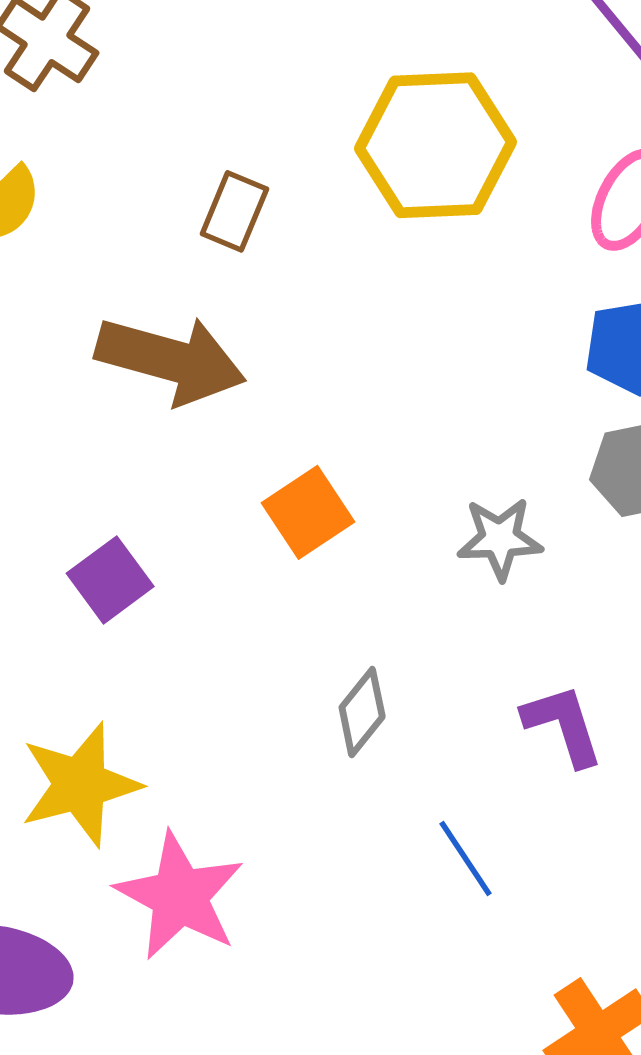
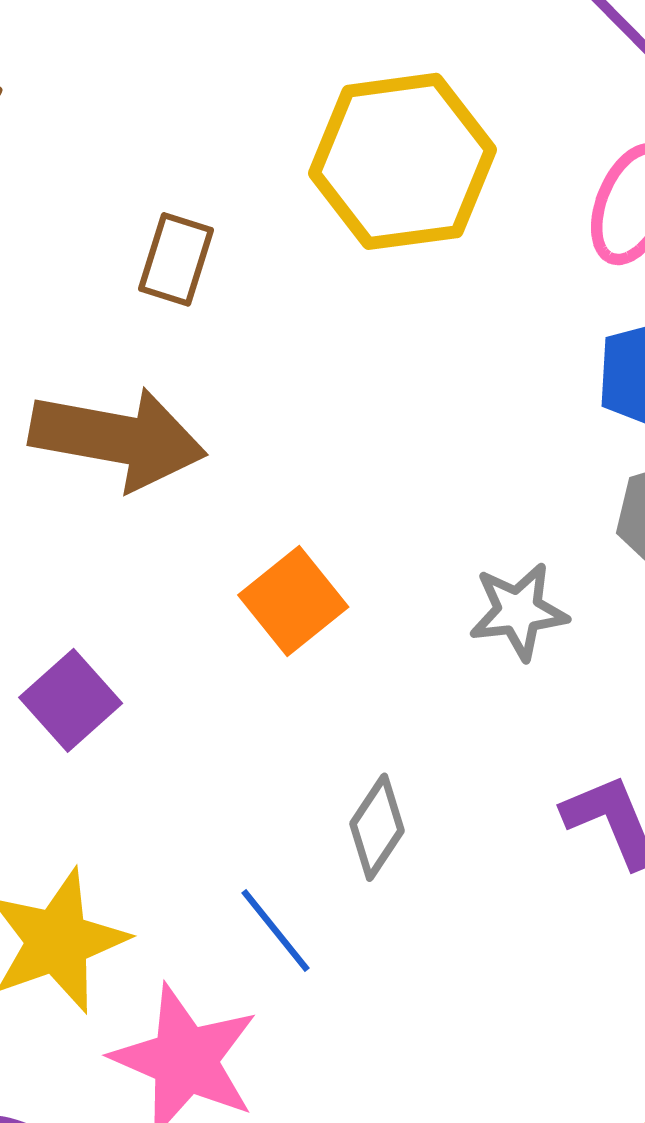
blue line: (466, 859) -> (275, 931), moved

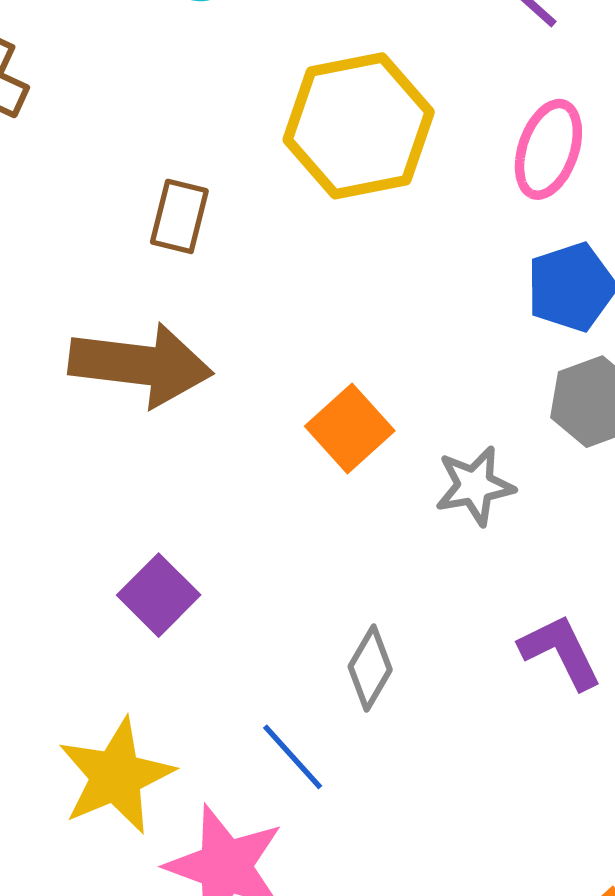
orange square: (293, 601) -> (350, 428), moved
purple square: (71, 700) -> (159, 595), moved

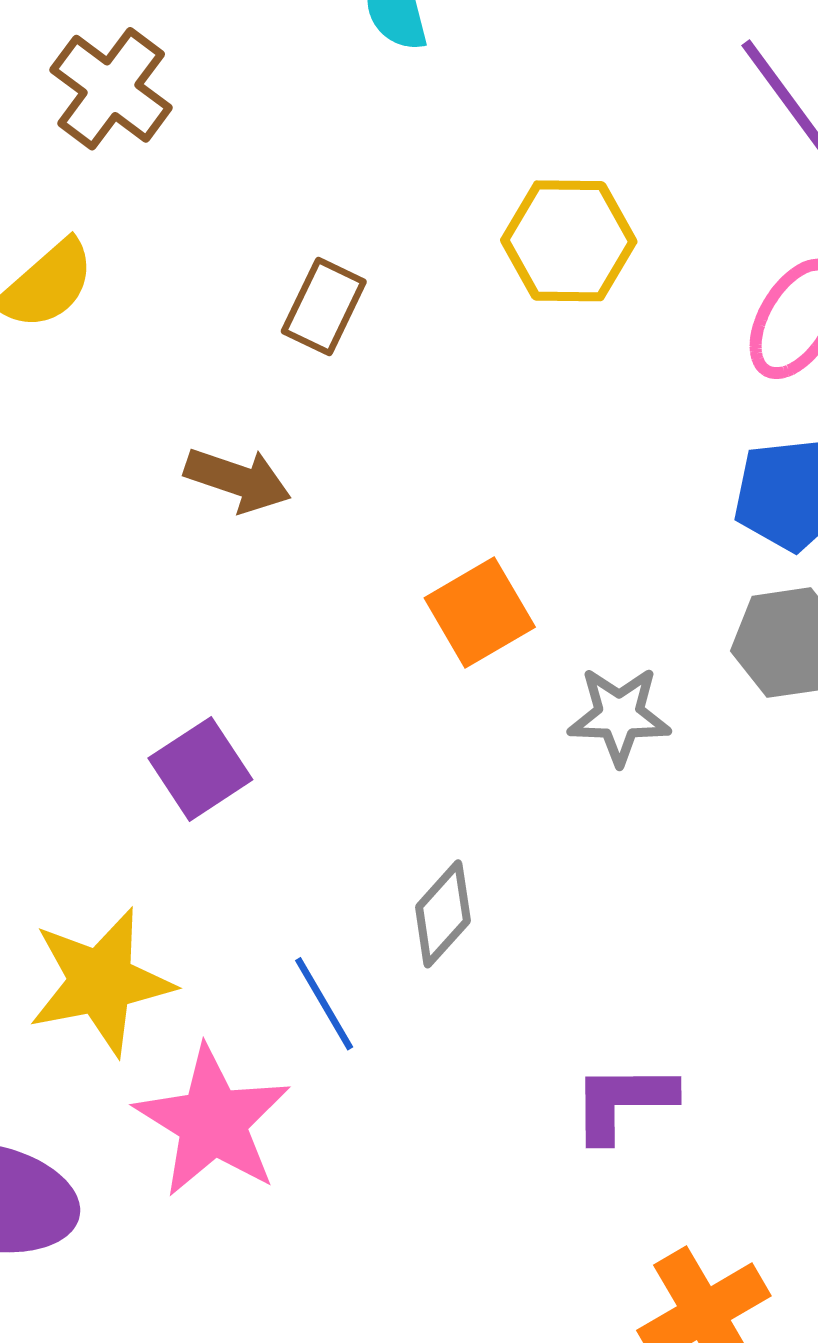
yellow hexagon: (359, 126) -> (569, 241), size x0.7
brown arrow: (141, 365) -> (238, 480), size x0.6
purple L-shape: (561, 652) -> (623, 1102), moved, turned -76

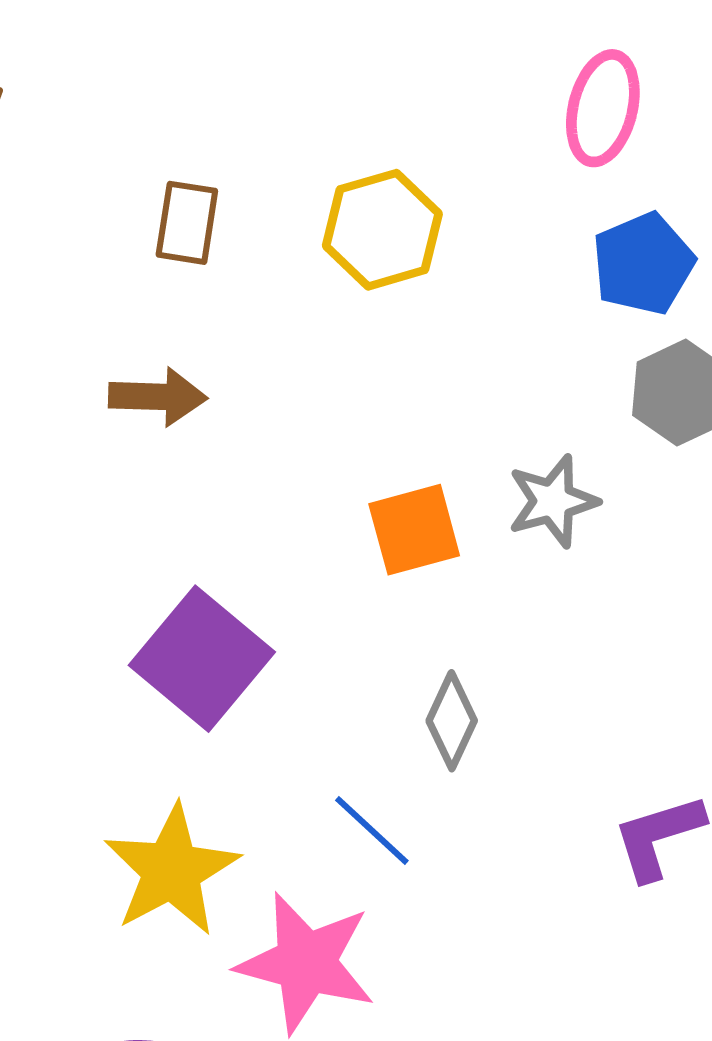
yellow hexagon: (569, 241) -> (382, 230), moved
orange square: (480, 613) -> (414, 530), moved, turned 32
purple square: (200, 769) -> (202, 659), size x1.5

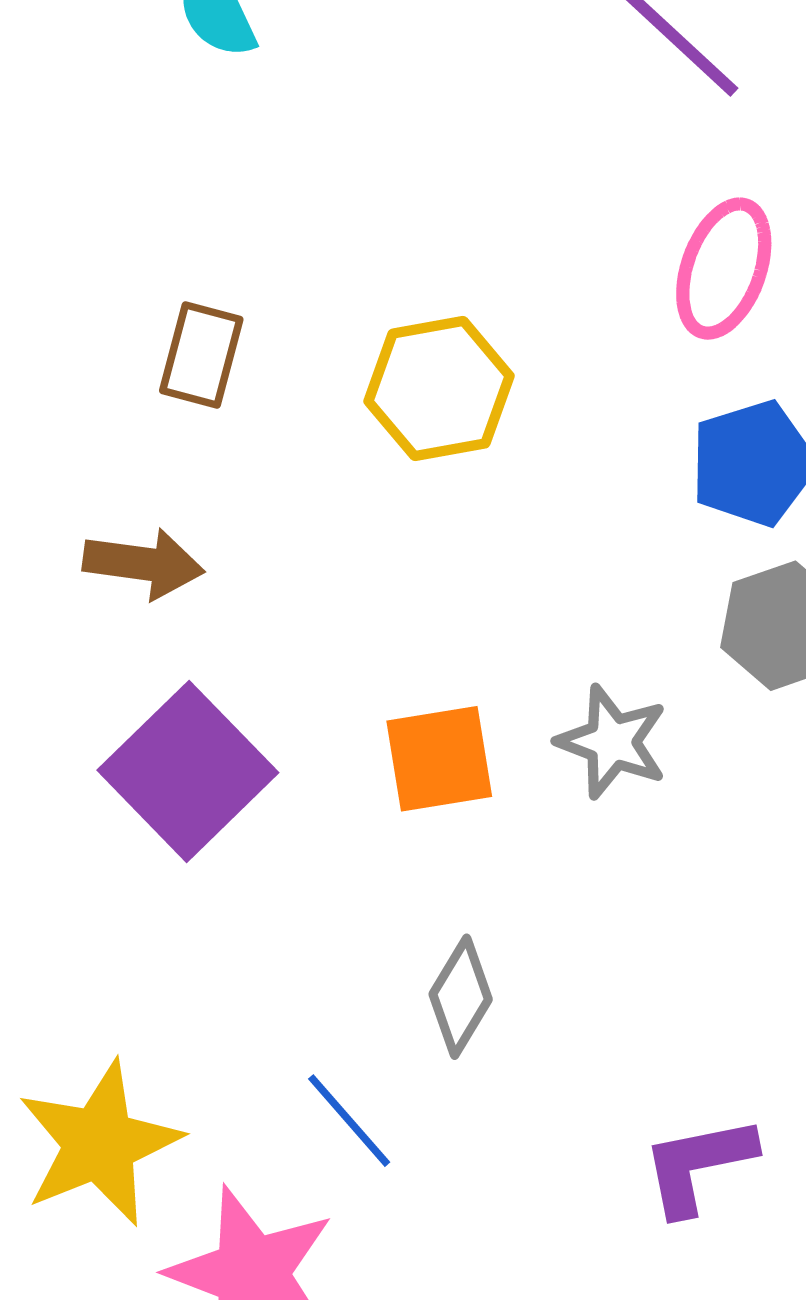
gray star: (553, 501) -> (612, 742), turned 30
purple square: (202, 659) -> (188, 771), moved

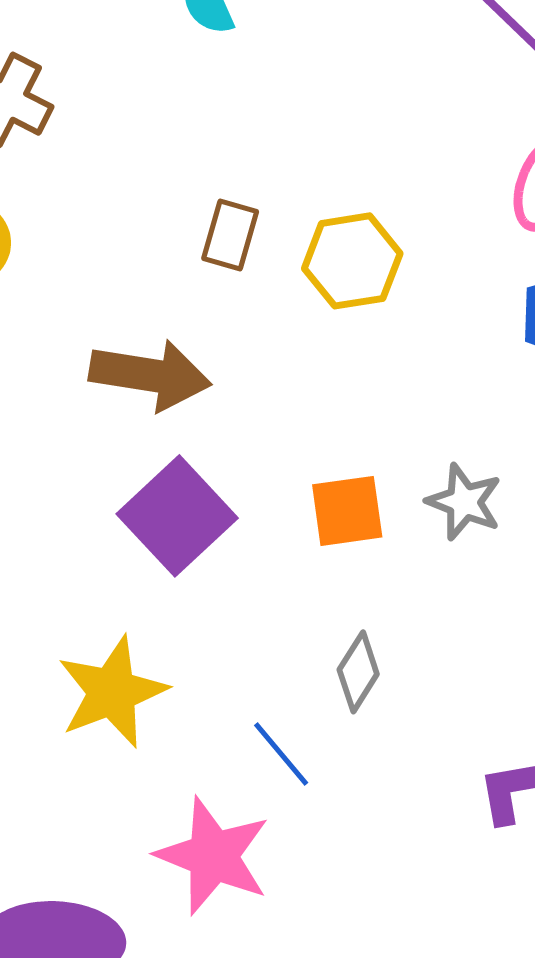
brown rectangle: (201, 355) -> (230, 235), moved
brown arrow: (143, 564) -> (150, 375), size x1.5
yellow star: (99, 1144) -> (112, 692), moved

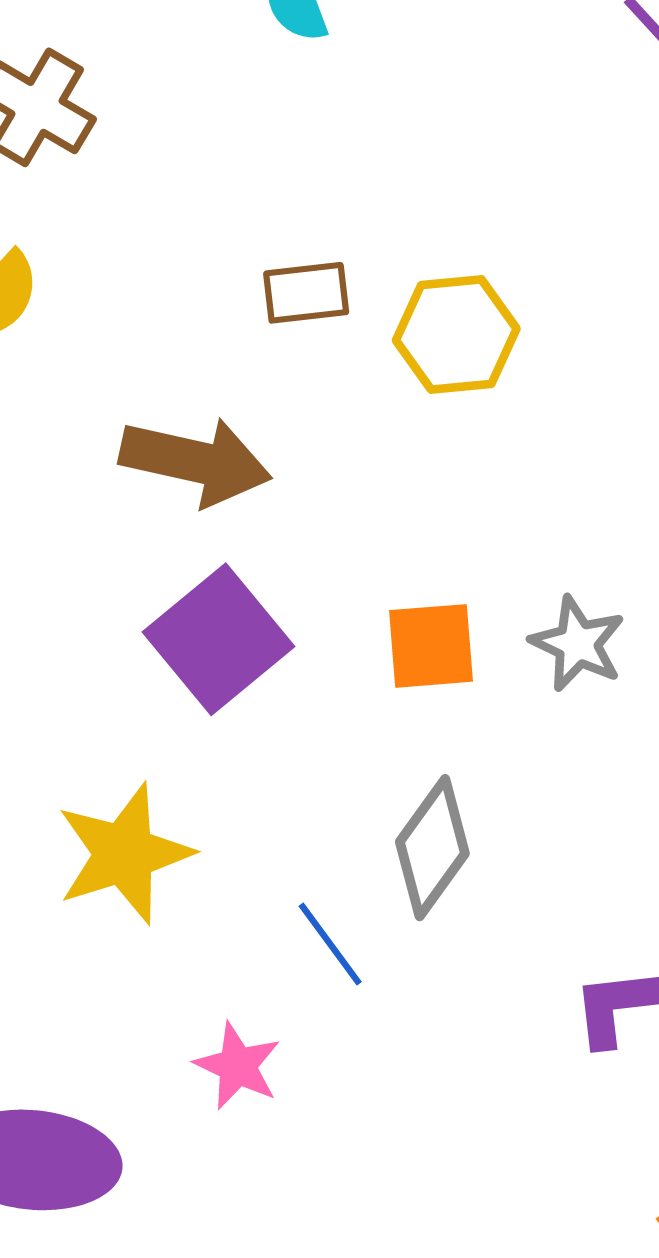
brown rectangle: (230, 235) -> (306, 293), turned 64
gray diamond: (358, 672) -> (432, 848), size x1.4
pink star: (213, 856) -> (238, 1066), size x0.6

